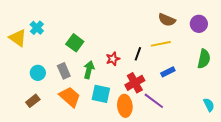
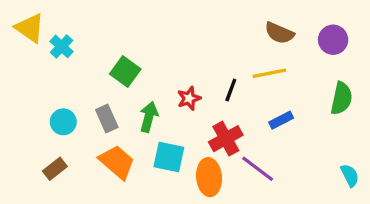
yellow triangle: (18, 38) -> (30, 28), moved

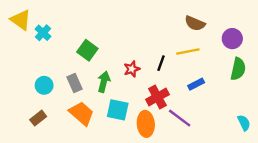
purple circle: (333, 40) -> (232, 39), moved

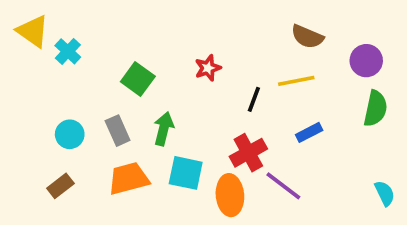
red star: (132, 69) -> (208, 68), moved
orange trapezoid: (81, 113) -> (129, 178), turned -56

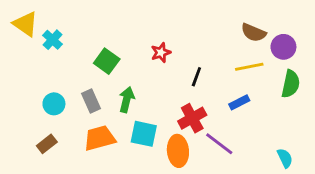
brown semicircle: (307, 37) -> (254, 33), moved
yellow line: (296, 81) -> (249, 67), moved
cyan semicircle: (385, 193) -> (285, 158), moved

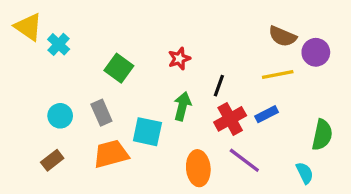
green semicircle: (291, 84) -> (322, 135), moved
green arrow: (127, 100) -> (182, 106), moved
red cross: (192, 118) -> (230, 119), moved
cyan square: (144, 134) -> (147, 132), moved
cyan semicircle: (285, 158) -> (305, 173), moved

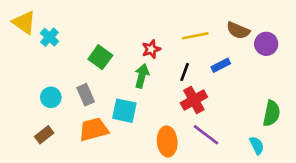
yellow line: (278, 74) -> (195, 36), moved
green arrow: (182, 106) -> (142, 76), moved
blue rectangle: (267, 114) -> (221, 65), moved

